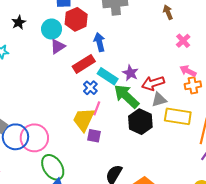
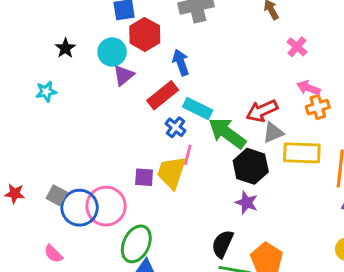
purple star: (130, 73) -> (247, 203), moved
purple square: (94, 136) -> (144, 177), moved
green ellipse: (53, 167) -> (136, 244), turned 65

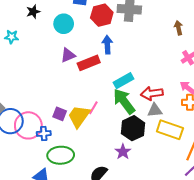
red hexagon: (145, 34) -> (102, 15), moved
purple triangle: (124, 75) -> (68, 55), moved
cyan rectangle: (198, 109) -> (124, 81), moved, turned -72
blue cross: (176, 127) -> (44, 134), moved, turned 32
green ellipse: (136, 244) -> (61, 155), moved, turned 45

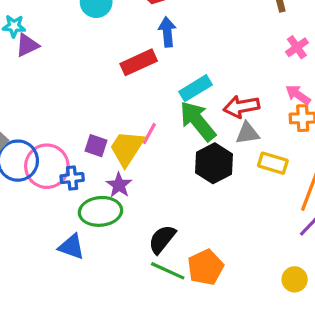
purple triangle: (68, 55) -> (27, 45), moved
yellow rectangle: (170, 130) -> (273, 163), size x0.7
purple star: (123, 152) -> (119, 185), moved

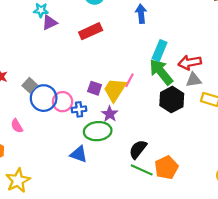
red rectangle: (139, 62) -> (91, 31), moved
cyan rectangle: (195, 88) -> (160, 50), turned -36
pink circle: (47, 166) -> (63, 102), size x0.7

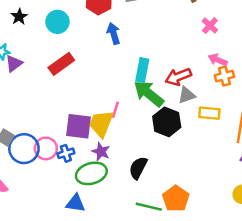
purple square: (95, 88) -> (78, 126), size x1.6
black semicircle: (138, 149) -> (138, 168), moved

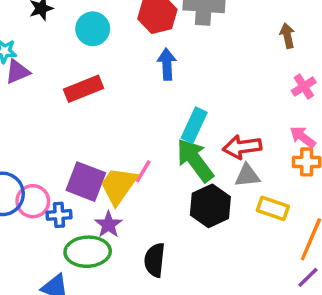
black semicircle: (138, 168) -> (155, 260), turned -35

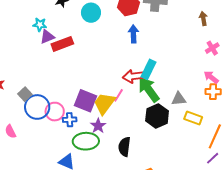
red rectangle: (83, 89) -> (62, 44), moved
red arrow: (242, 147) -> (133, 76), moved

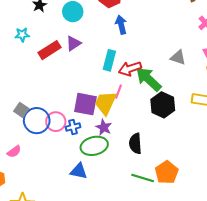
purple triangle: (47, 37) -> (73, 43), moved
cyan rectangle: (149, 69) -> (109, 60), moved
gray triangle: (179, 99) -> (178, 57), moved, turned 35
pink semicircle: (10, 131) -> (14, 152), turned -88

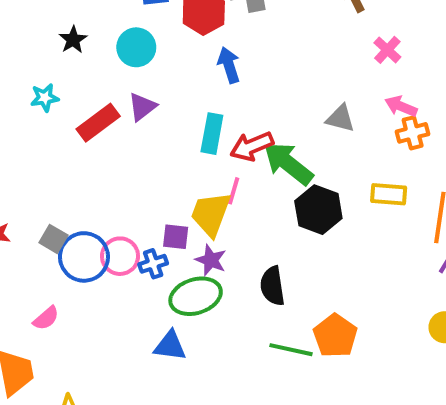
purple square: (85, 104) -> (176, 237), moved, size x0.6

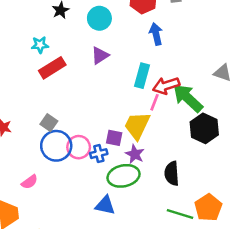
red rectangle: (98, 123) -> (52, 68), moved
pink line: (234, 191) -> (155, 102), moved
gray square: (53, 239) -> (49, 123), moved

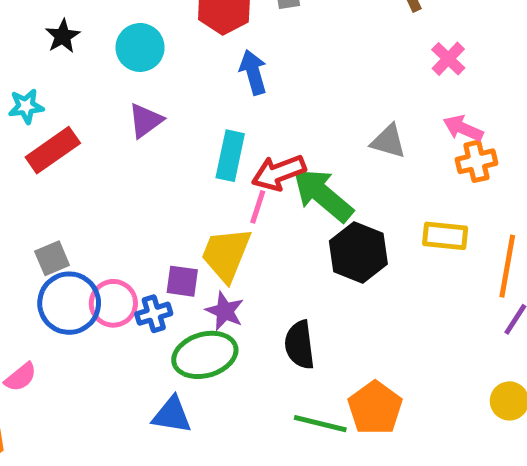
gray square: (49, 123) -> (52, 258), turned 35

